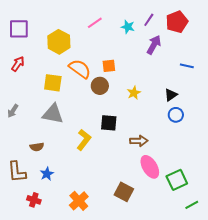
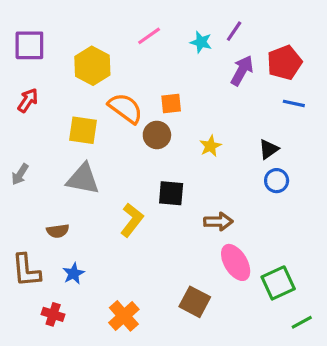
red pentagon: (177, 22) -> (284, 63), moved

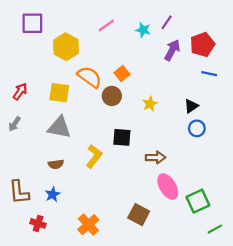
purple square: (29, 45) -> (32, 23), moved
red arrow: (28, 100) -> (20, 92), moved
orange square: (171, 103) -> (122, 74), turned -32
brown semicircle: (58, 231) -> (56, 164), moved

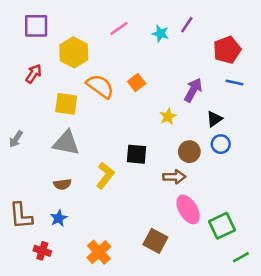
purple arrow: (172, 50) -> (193, 90), moved
red arrow: (20, 92) -> (34, 74), moved
brown circle: (112, 96) -> (189, 152), moved

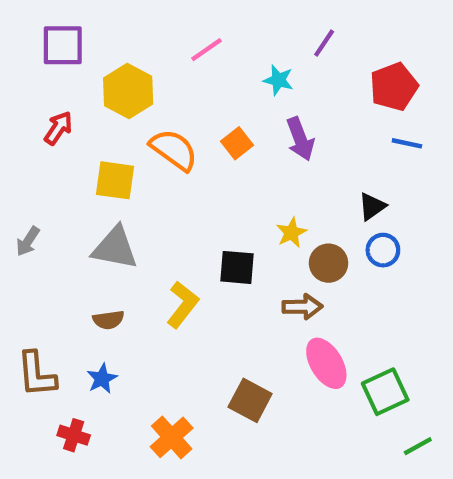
cyan star: (160, 34) -> (278, 80), moved
purple arrow: (193, 90) -> (300, 139), moved, turned 130
yellow star: (168, 116) -> (291, 233), moved
brown square: (155, 241) -> (250, 400), moved

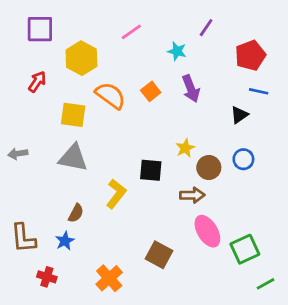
black triangle: (372, 206) -> (239, 115), moved
gray arrow: (28, 241) -> (18, 154), turned 48
brown semicircle: (108, 320) -> (76, 213), moved, turned -54

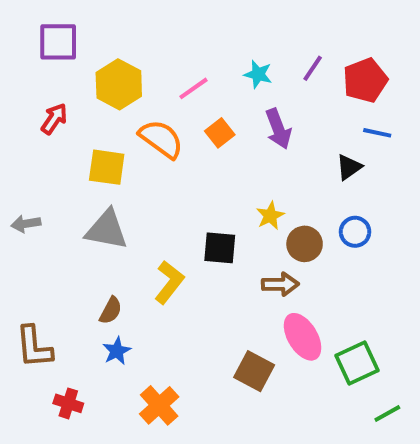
purple line: (206, 28) -> (313, 68), moved
pink line: (131, 32) -> (193, 88), moved
blue star: (65, 241) -> (117, 351), moved
brown square: (159, 255) -> (254, 371), moved

